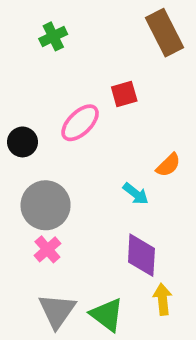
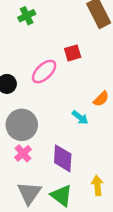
purple diamond: (141, 255) -> (63, 158), moved

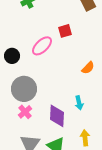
cyan arrow: (80, 117) -> (79, 103), moved, turned 40

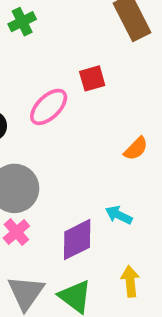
cyan arrow: (79, 103) -> (119, 215), turned 128
purple diamond: (57, 116) -> (77, 240), turned 60

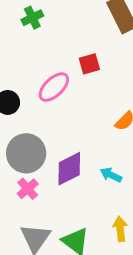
purple diamond: (77, 240) -> (69, 169), moved

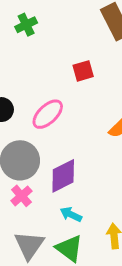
pink ellipse: (54, 87) -> (48, 114), moved
cyan arrow: (111, 175) -> (71, 214), moved

